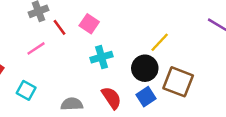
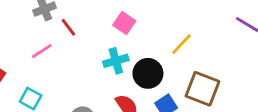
pink square: (89, 24) -> (124, 23), moved
black circle: (145, 68) -> (148, 73), moved

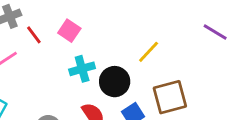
pink square: (124, 23) -> (69, 31), moved
brown square: (202, 89) -> (170, 97), turned -36

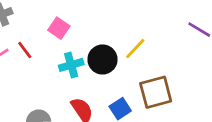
red line: (34, 35) -> (25, 50), moved
black circle: (115, 82) -> (102, 60), moved

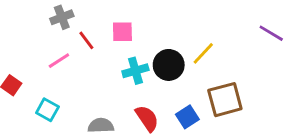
pink square: (59, 28) -> (122, 32), turned -35
red line: (25, 50) -> (86, 40), moved

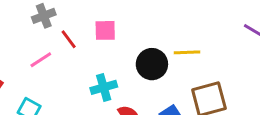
yellow line: (203, 53) -> (187, 52), turned 45
cyan cross: (135, 71) -> (104, 87), moved

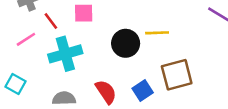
cyan cross: (104, 87) -> (65, 54), moved, size x1.4

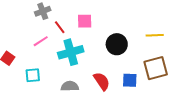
yellow line: (157, 33) -> (155, 35), moved
cyan square: (15, 84) -> (33, 75), turned -35
blue square: (143, 90) -> (130, 80), turned 35

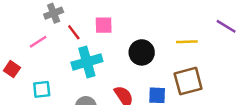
pink line: (41, 41) -> (38, 42), moved

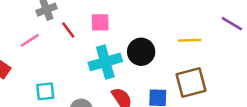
cyan cross: (87, 62) -> (105, 62), moved
cyan square: (42, 89) -> (45, 91), moved

